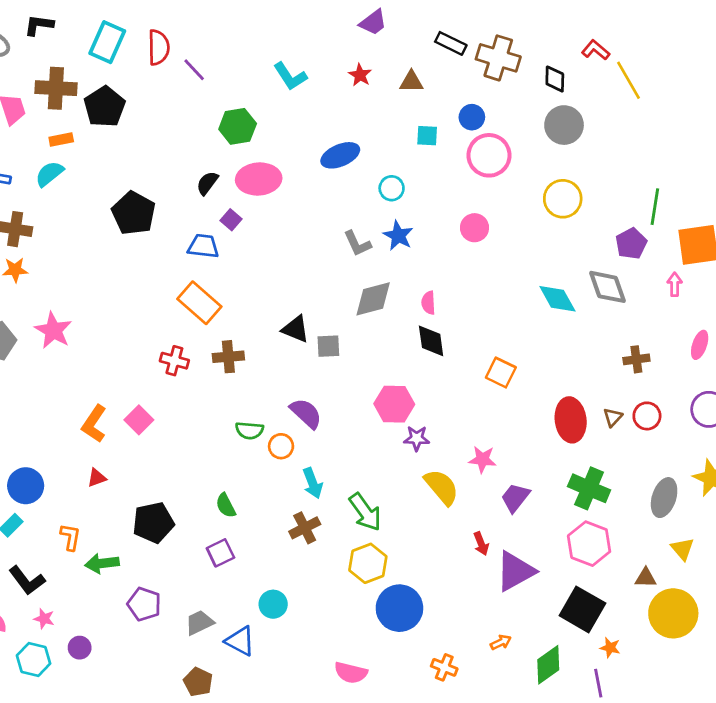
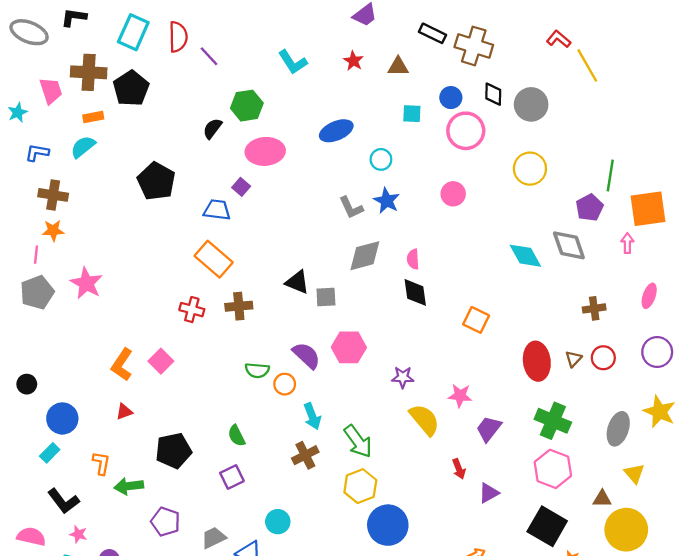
black diamond: (555, 79) -> (493, 94), moved
black semicircle: (207, 183) -> (212, 128), moved
pink hexagon: (394, 404) -> (349, 347), moved
purple triangle: (515, 571) -> (489, 493), size x0.6

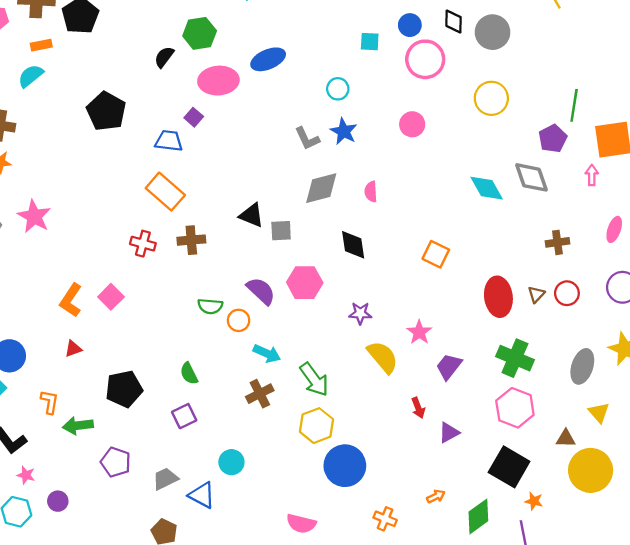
blue ellipse: (336, 131) -> (268, 59), moved
black diamond: (415, 292) -> (353, 245), moved
pink star: (460, 396) -> (419, 332), turned 30
cyan arrow: (312, 416) -> (267, 353), turned -45

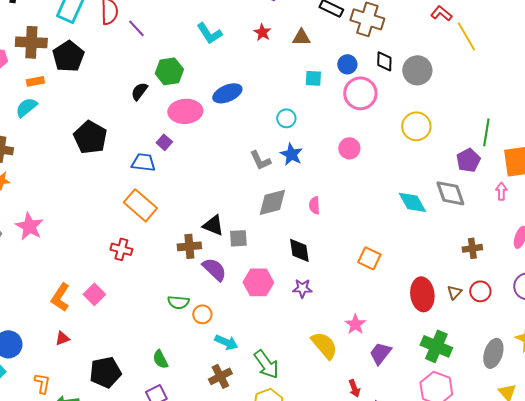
brown cross: (191, 240) -> (189, 246), moved
purple semicircle: (261, 291) -> (214, 269), moved
purple star: (360, 313) -> (302, 288), moved

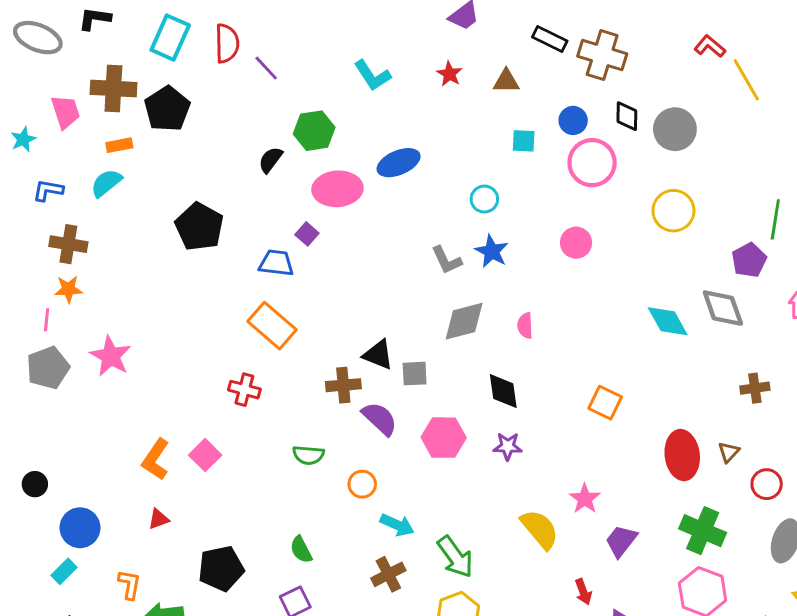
red circle: (480, 291) -> (767, 484), moved
green semicircle: (178, 302) -> (308, 455), moved

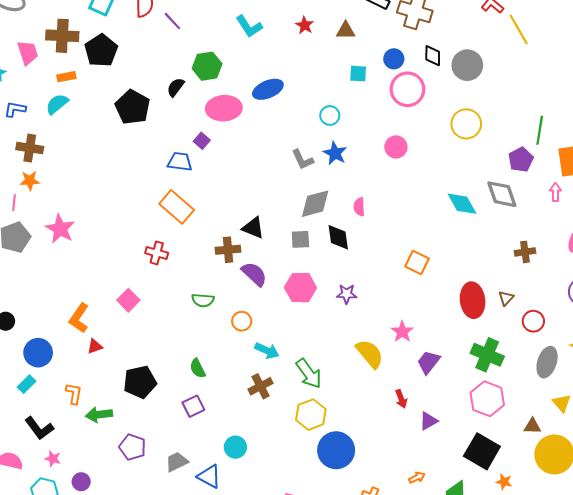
black pentagon: (199, 227) -> (133, 107), moved
gray square: (415, 374) -> (300, 239), moved
black diamond: (503, 391) -> (338, 237), moved
orange L-shape: (156, 459) -> (79, 318), moved

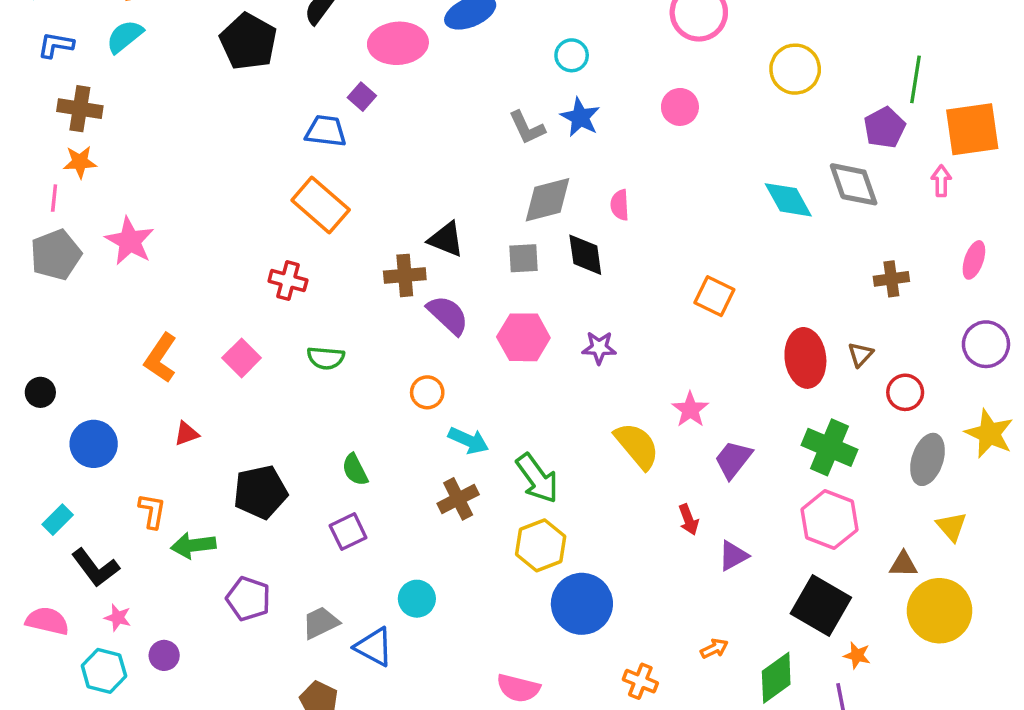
green semicircle: (203, 300) -> (326, 358), moved
orange L-shape: (79, 318) -> (161, 358), moved
cyan rectangle: (27, 384) -> (58, 520), moved

